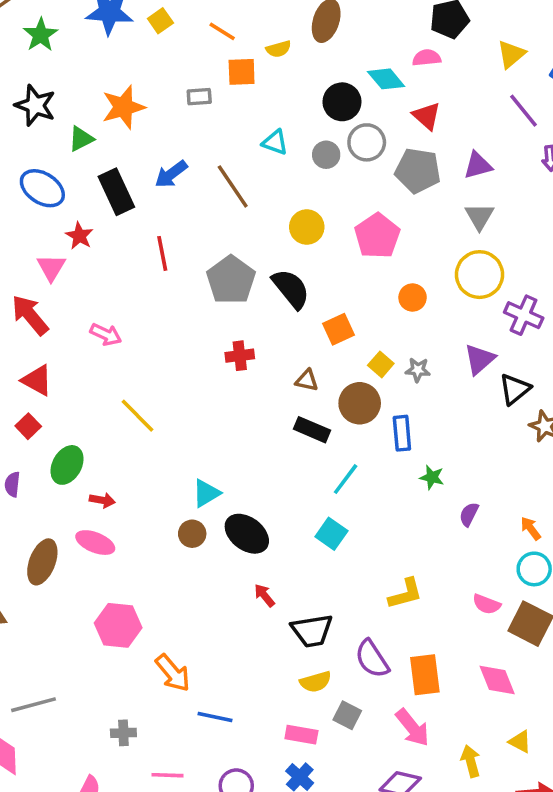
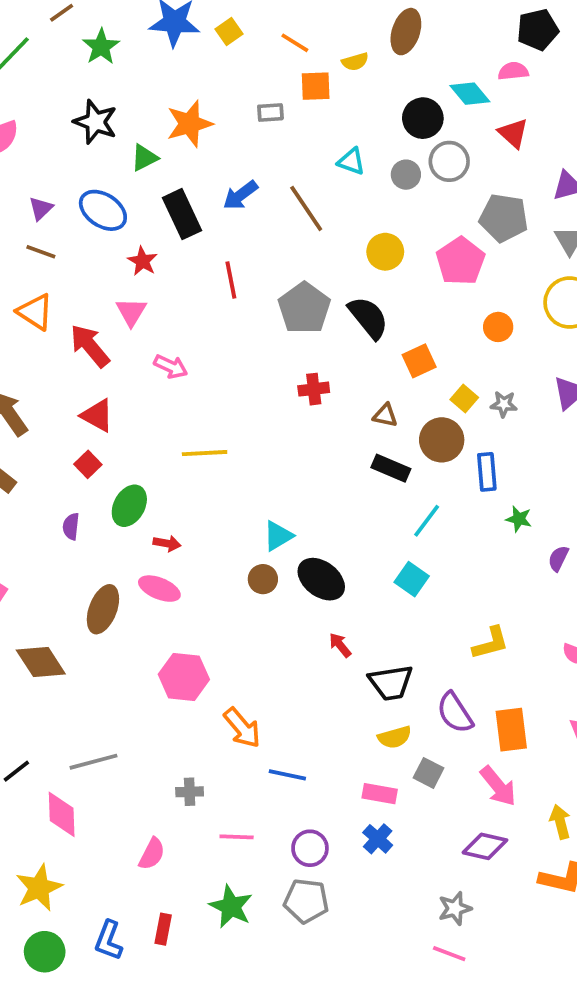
gray pentagon: (418, 171) -> (504, 218), moved
pink triangle: (51, 268) -> (131, 312), moved
yellow line: (138, 416) -> (205, 453), turned -48

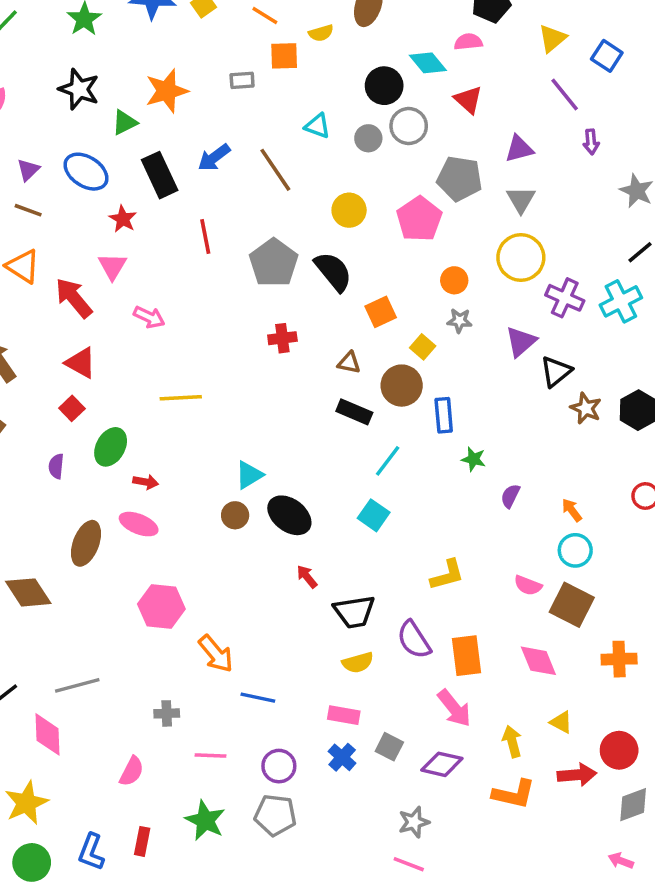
gray star: (504, 404) -> (460, 321), moved
gray square: (428, 773) -> (389, 747), moved

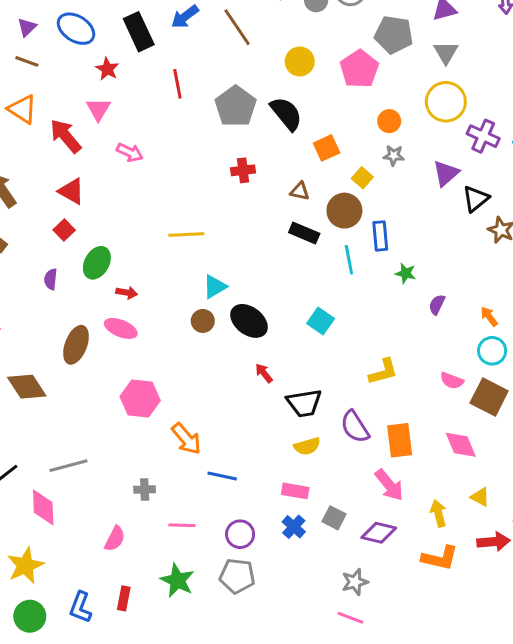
yellow line: (181, 398) -> (186, 234), moved
cyan line: (388, 461) -> (349, 260), moved, turned -48

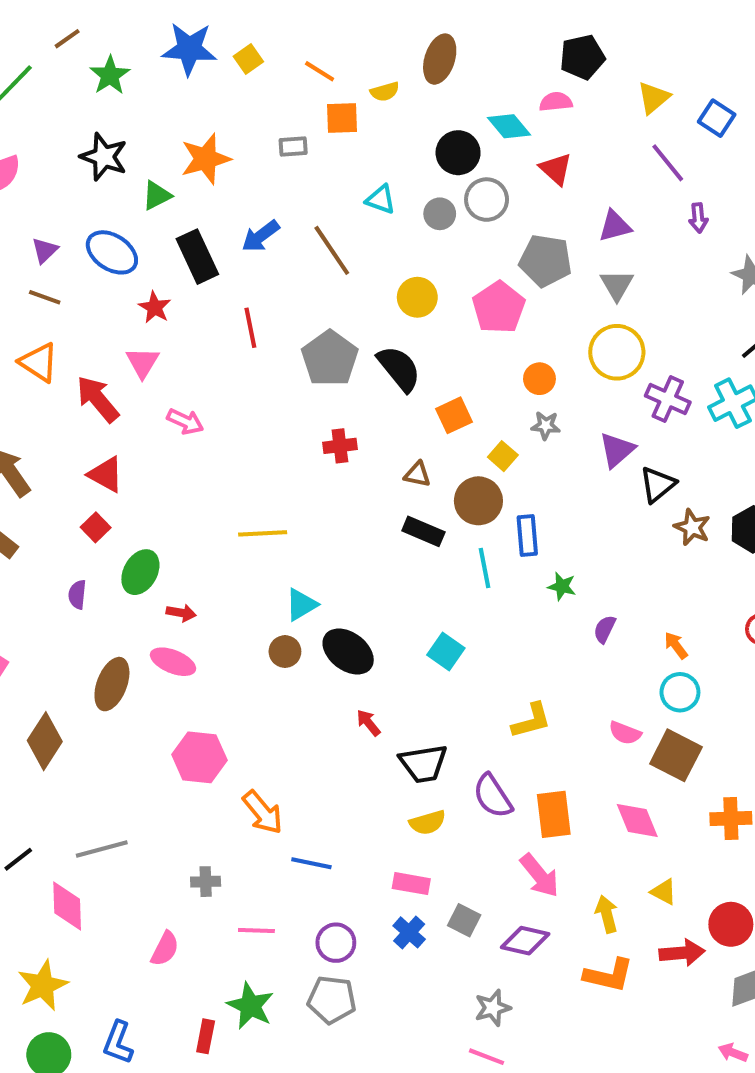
brown diamond: (27, 387) -> (45, 741), turned 66
red rectangle: (124, 598) -> (206, 1036), moved

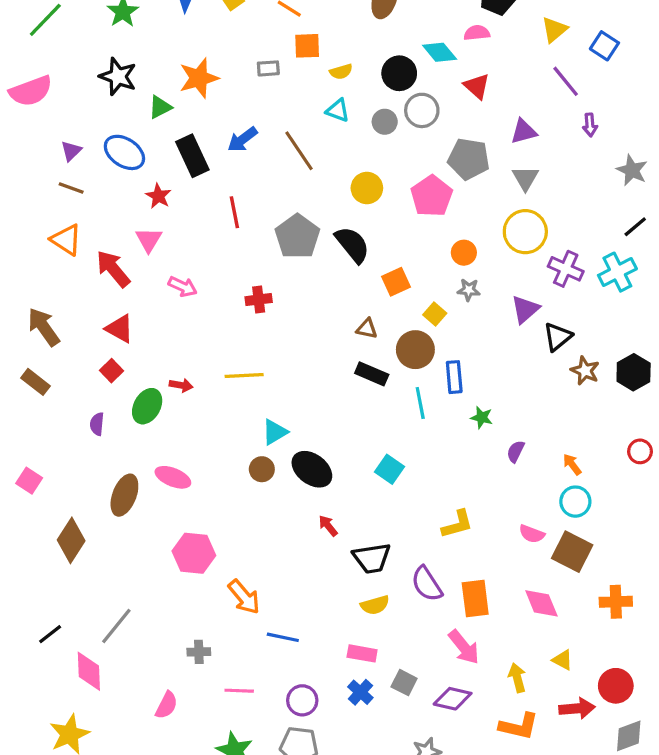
yellow semicircle: (385, 92) -> (341, 72), moved
red cross: (340, 446) -> (259, 300), moved
red arrow: (181, 613) -> (181, 385), moved
gray line: (102, 849) -> (116, 626), turned -36

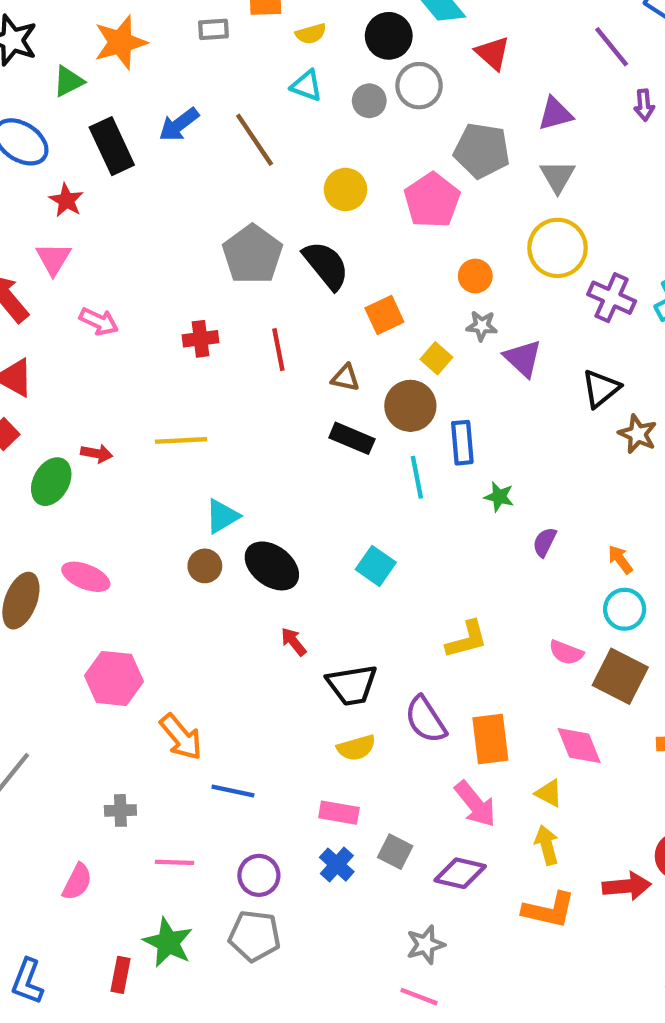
red line: (234, 212) -> (278, 350), moved
purple triangle: (525, 309) -> (523, 358), moved, turned -36
yellow triangle: (562, 660) -> (549, 793), moved

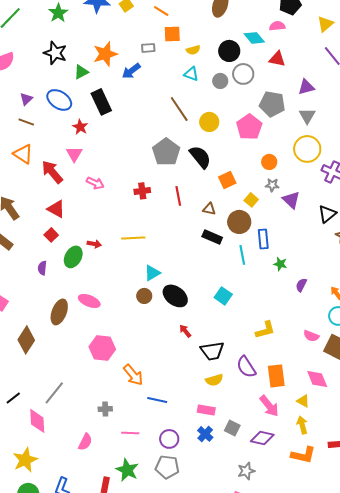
red triangle: (493, 53) -> (277, 59), turned -30
blue arrow: (179, 125) -> (131, 71), moved
brown line: (255, 140) -> (179, 109), moved

